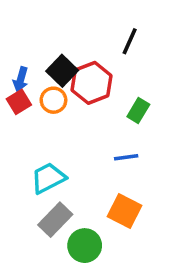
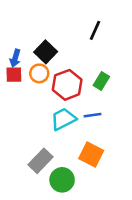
red hexagon: (92, 83) -> (67, 85), moved
red square: (19, 102) -> (14, 75), turned 30
cyan trapezoid: (48, 178) -> (63, 119), moved

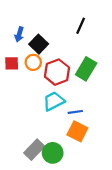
blue arrow: (15, 58) -> (19, 34), moved
green rectangle: (101, 81) -> (86, 69), size x1.5
blue line: (92, 115) -> (75, 112), moved
gray rectangle: (41, 161) -> (34, 150), moved

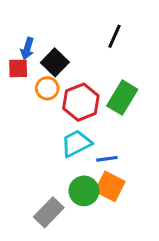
red square: (12, 63) -> (18, 68), moved
green circle: (53, 153) -> (84, 191), moved

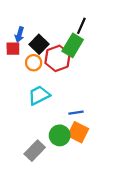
green rectangle: (122, 98) -> (73, 45), moved
red hexagon: (81, 102) -> (57, 58), moved
cyan trapezoid: (76, 143) -> (39, 95), moved

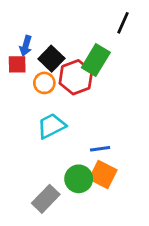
black line: (81, 26) -> (123, 23), moved

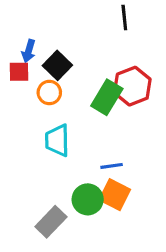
black line: (123, 23) -> (124, 17), moved, turned -30
green rectangle: (96, 60) -> (107, 97), moved
red hexagon: (76, 77) -> (132, 86), moved
cyan trapezoid: (51, 126) -> (57, 140), turned -64

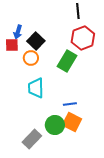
red hexagon: (132, 86) -> (83, 38), moved

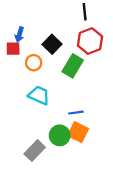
black square: (36, 41) -> (52, 44), moved
cyan trapezoid: (36, 88) -> (39, 95), turned 115

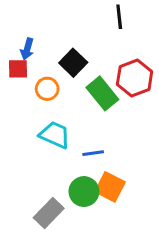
red hexagon: (90, 41) -> (135, 78), moved
green rectangle: (73, 66) -> (102, 93), turned -70
blue line: (76, 113) -> (93, 153), moved

